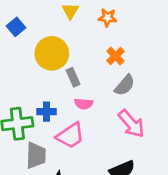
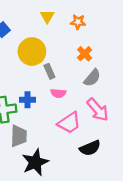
pink trapezoid: (70, 136) -> (69, 123), moved

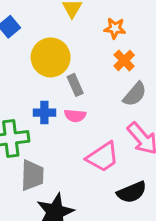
orange star: (78, 22) -> (115, 28), moved
pink semicircle: (58, 93) -> (75, 116), moved
blue cross: (28, 100) -> (44, 113), moved

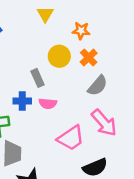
yellow circle: (51, 57) -> (59, 56), moved, size x0.7
gray rectangle: (75, 85) -> (38, 78), moved

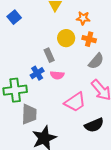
orange cross: (89, 57) -> (89, 39), turned -32
blue cross: (22, 101) -> (37, 73), turned -32

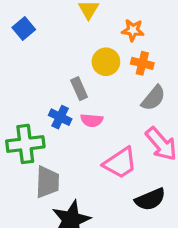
blue cross: (37, 73) -> (60, 117), turned -32

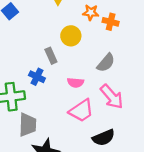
orange cross: (142, 63) -> (111, 22), moved
pink semicircle: (92, 120) -> (76, 83), moved

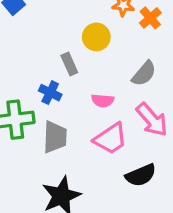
orange cross: (111, 22) -> (150, 18), turned 35
gray trapezoid: (28, 125) -> (55, 137), moved

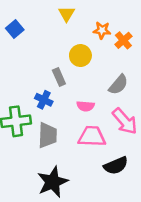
pink trapezoid: (111, 139) -> (92, 136), turned -144

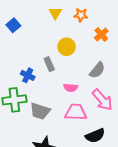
orange star: (102, 30) -> (81, 15), moved
blue cross: (44, 100) -> (28, 75), moved
gray trapezoid: (48, 135) -> (40, 111), turned 105

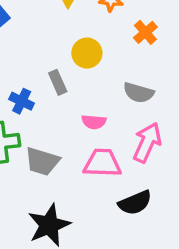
gray semicircle: (97, 70) -> (139, 93), turned 66
pink arrow: (102, 100) -> (147, 142), turned -115

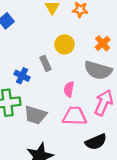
orange cross: (145, 32) -> (103, 43), moved
gray semicircle: (139, 93) -> (98, 70), size x1.4
pink semicircle: (94, 122) -> (69, 89), turned 96

